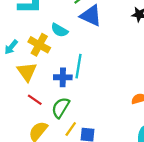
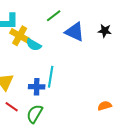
blue triangle: (91, 16) -> (75, 32), moved
yellow cross: (39, 45) -> (20, 36), moved

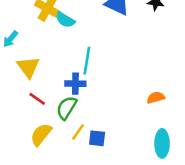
blue cross: (37, 87) -> (75, 84), moved

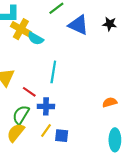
blue cross: (75, 84) -> (46, 106), moved
red line: (37, 99) -> (29, 92), moved
green semicircle: (67, 108) -> (21, 115), moved

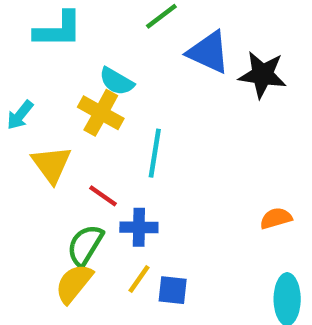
black star: (110, 24) -> (262, 75), moved, size x1.5
yellow cross: (21, 29) -> (101, 113), moved

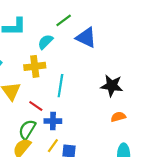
black star: (262, 75) -> (112, 86), moved
cyan semicircle: (117, 81) -> (45, 42), moved, turned 105
yellow cross: (101, 113) -> (35, 66), turned -36

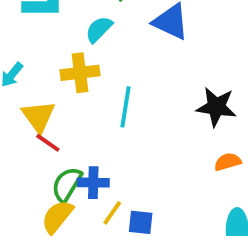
red line: (36, 106) -> (48, 143), moved
blue cross: (53, 121) -> (93, 183), moved

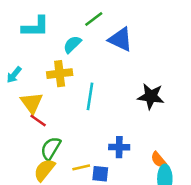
orange semicircle: (228, 162) -> (158, 160), moved, turned -114
blue cross: (93, 183) -> (119, 147), moved
yellow line: (112, 213) -> (81, 167), turned 42

